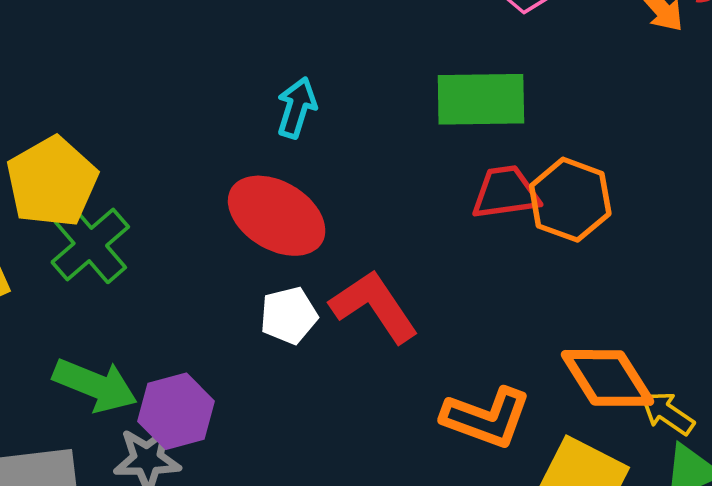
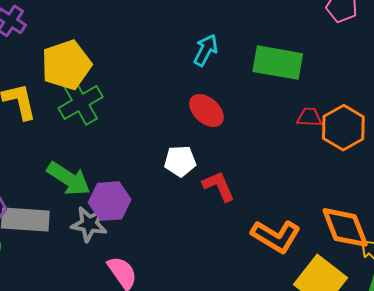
green rectangle: (481, 99) -> (278, 63), moved
red trapezoid: (505, 192) -> (309, 117), size x0.7
red ellipse: (277, 216) -> (206, 111), moved, size x0.7
red L-shape: (374, 306) -> (219, 186), moved, size x0.7

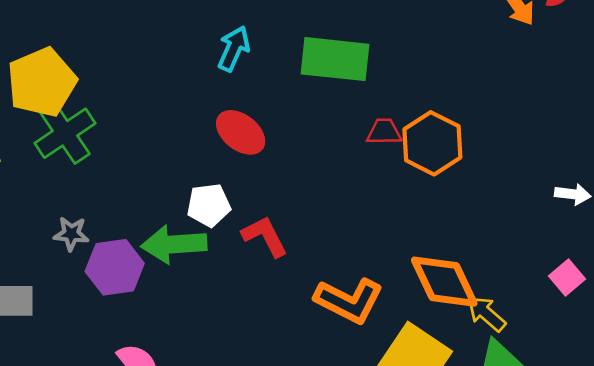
green arrow: (69, 179) -> (174, 244), moved, turned 147
gray star: (89, 224) -> (71, 234), moved, size x0.7

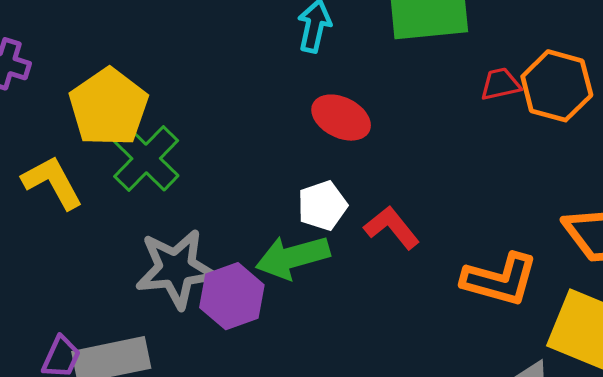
gray star: (71, 234) -> (176, 269), size x2.0

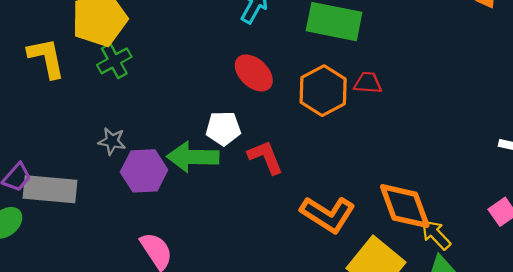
orange hexagon: (557, 86) -> (323, 91), moved
green cross: (146, 158) -> (114, 61), size x0.7
gray star: (176, 269) -> (112, 141), size x0.5

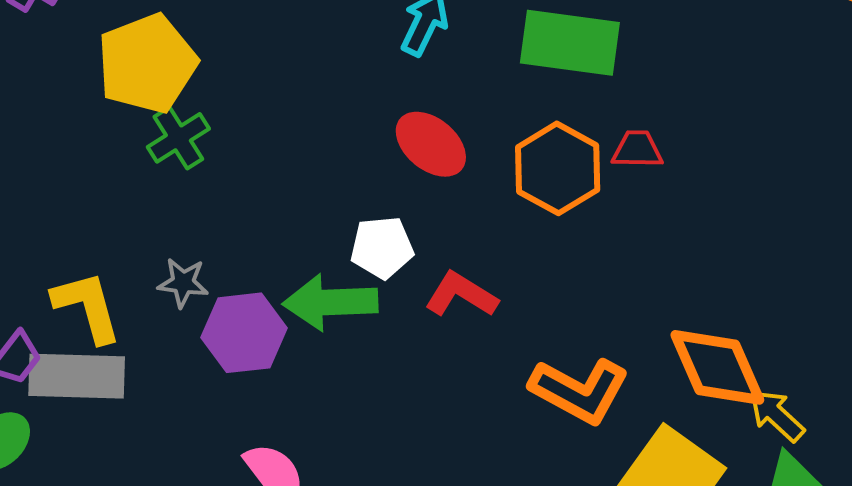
yellow L-shape: (46, 58) -> (87, 307), moved
red L-shape: (265, 157) -> (461, 295), turned -33

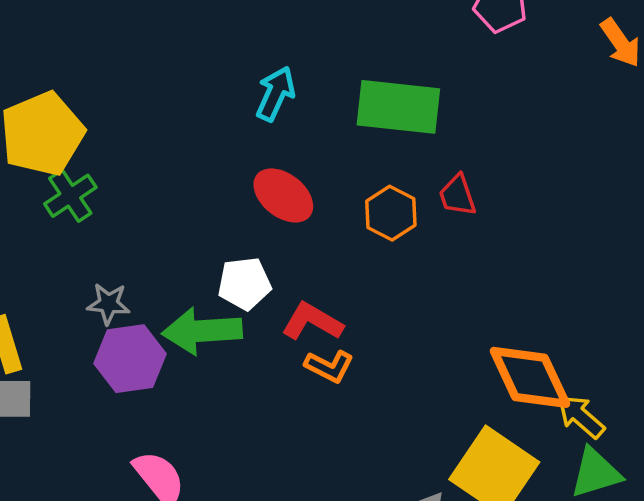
red trapezoid: (637, 149) -> (457, 195), turned -108
orange hexagon: (558, 168) -> (391, 213), size x0.7
gray star: (183, 283) -> (108, 304), moved
orange L-shape: (579, 391) -> (329, 366), moved, size x0.6

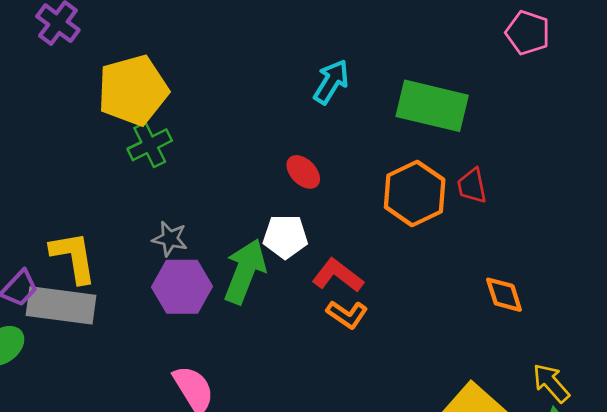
red ellipse: (283, 195) -> (303, 172), moved, size x0.7
orange hexagon: (391, 213) -> (415, 193), size x1.4
green arrow: (202, 331) -> (245, 271), turned 108
orange diamond: (530, 377) -> (504, 295), moved, size x0.6

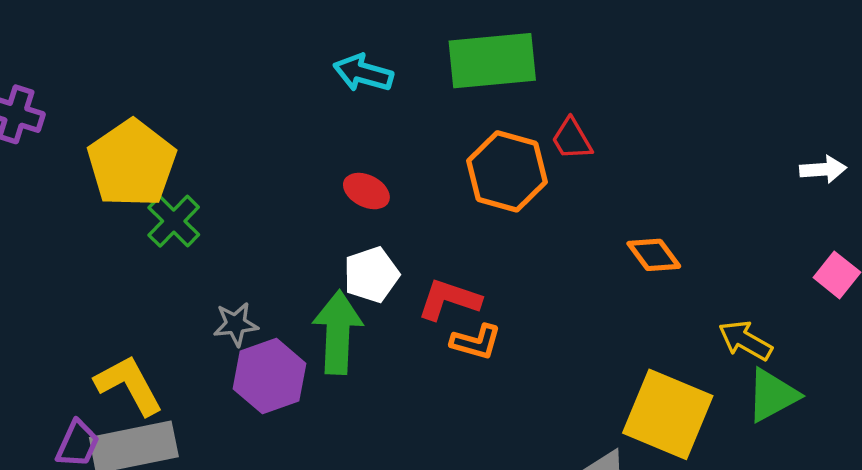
cyan arrow: (331, 82) -> (363, 73), turned -87

